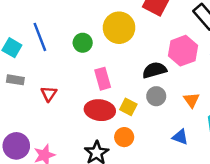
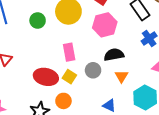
pink hexagon: (183, 51) -> (105, 25), moved
black semicircle: (154, 70) -> (114, 55), moved
pink rectangle: (103, 79) -> (69, 52), moved

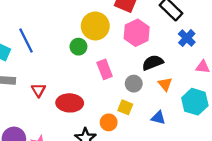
green circle: (38, 21) -> (78, 47), moved
red ellipse: (46, 77) -> (70, 103), moved
yellow square: (69, 77) -> (125, 107), moved

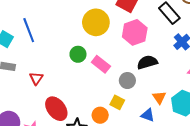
green circle: (78, 47) -> (78, 54), moved
pink rectangle: (105, 69) -> (101, 64), turned -36
orange triangle: (165, 84) -> (159, 97), moved
red ellipse: (70, 103) -> (56, 109), moved, turned 45

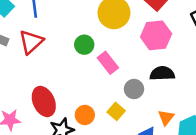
red triangle: (36, 78) -> (31, 42), moved, size x1.5
orange circle: (100, 115) -> (85, 115), moved

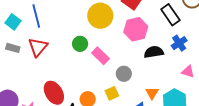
black semicircle: (162, 73) -> (154, 52), moved
yellow square: (116, 111) -> (112, 93), turned 32

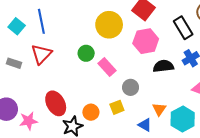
gray rectangle: (13, 48) -> (14, 63), moved

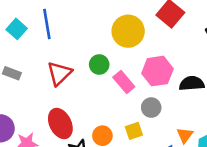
pink hexagon: (146, 41) -> (157, 71), moved
red triangle: (41, 54) -> (59, 73), moved

